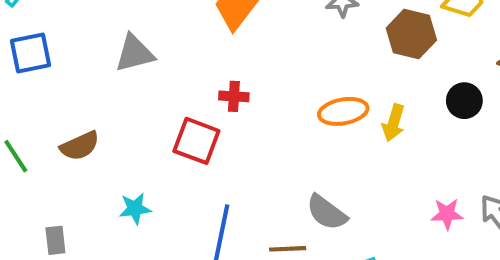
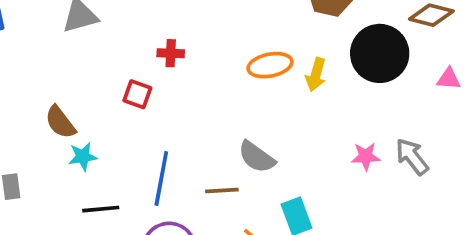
black circle: (464, 101) -> (380, 53), size x1.8
red square: (196, 141) -> (137, 94), size x0.7
brown semicircle: (80, 146) -> (60, 122), moved, turned 78

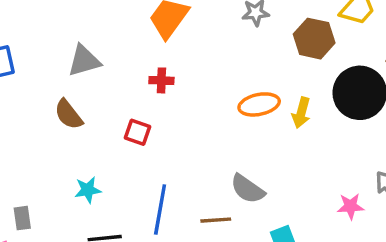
red cross: (171, 53) -> (161, 80), moved
brown semicircle: (60, 122) -> (68, 114), moved
pink star: (366, 156) -> (350, 206), moved

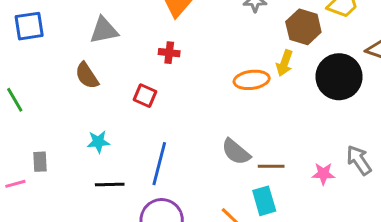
yellow arrow: (301, 113) -> (285, 63), moved
brown line: (216, 220) -> (271, 166), moved

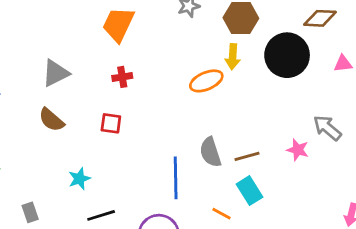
gray semicircle: (236, 152) -> (210, 152), turned 48
blue line: (159, 164) -> (176, 178), moved
pink star: (323, 174) -> (298, 150), turned 30

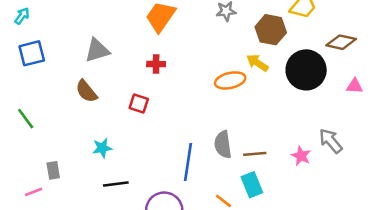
yellow arrow: (233, 57) -> (257, 63), turned 110

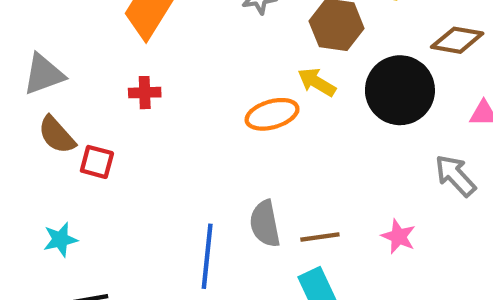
brown semicircle: (86, 91) -> (57, 135), moved
red square: (139, 104) -> (97, 162), moved
gray arrow: (331, 141) -> (455, 176), moved

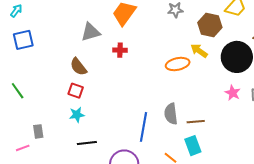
gray triangle: (44, 74) -> (91, 32), moved
red square: (97, 162) -> (76, 91), moved
pink star: (399, 236) -> (233, 93), moved

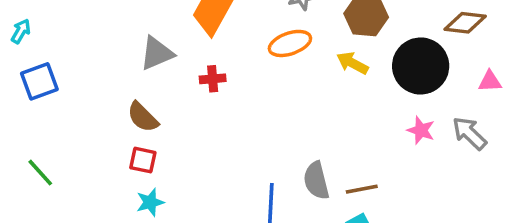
orange ellipse: (178, 64) -> (290, 43), moved

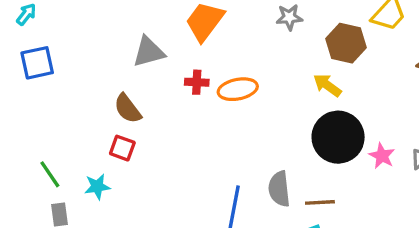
orange ellipse: (290, 43) -> (238, 89), moved
black circle: (421, 66) -> (338, 137), moved
green line: (40, 173) -> (50, 174), moved
cyan star: (150, 202) -> (97, 187), moved

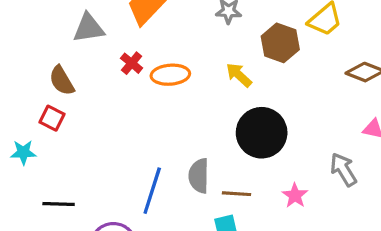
red cross: (197, 82) -> (132, 63), turned 30
yellow arrow: (327, 85) -> (239, 75), moved
pink star: (382, 156) -> (295, 196), moved

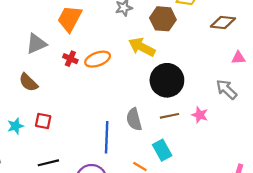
yellow arrow: (239, 75) -> (142, 47), size x1.4
red square: (52, 118) -> (43, 121), moved
cyan star: (23, 152) -> (15, 126), moved
brown line: (237, 194) -> (169, 116), moved

